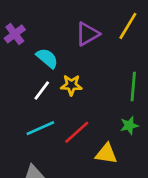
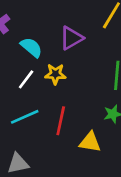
purple triangle: (87, 34) -> (71, 38), moved
red line: (77, 132) -> (61, 121), turned -36

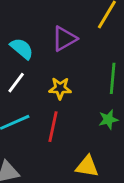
yellow star: (55, 74) -> (60, 88), moved
yellow triangle: (90, 142) -> (87, 166), moved

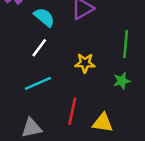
yellow star: (60, 88) -> (85, 63), moved
red line: (53, 127) -> (72, 111), moved

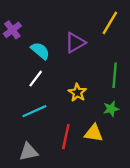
yellow star: (85, 63) -> (77, 93), turned 30
yellow triangle: (103, 123) -> (94, 133), moved

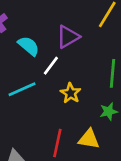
white line: (36, 79) -> (51, 66), moved
cyan line: (34, 111) -> (22, 89), moved

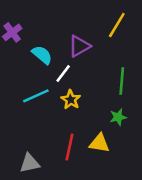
yellow star: (71, 93) -> (71, 100), moved

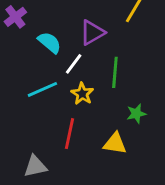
green line: (122, 81) -> (115, 72), moved
red line: (69, 147) -> (69, 134), moved

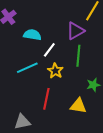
purple triangle: (92, 33) -> (75, 31), moved
cyan semicircle: (50, 42) -> (32, 35), turned -30

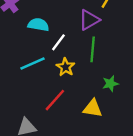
red line: (46, 99) -> (55, 100), turned 30

